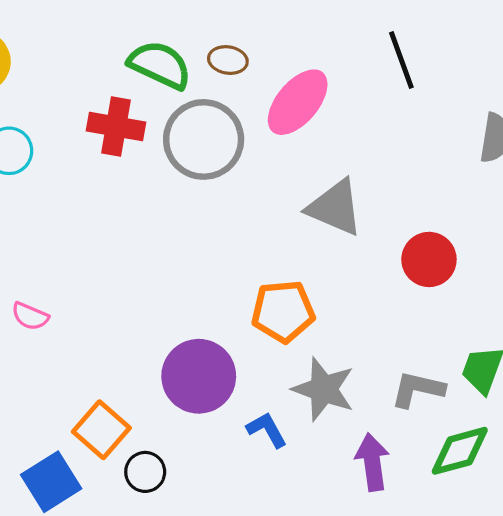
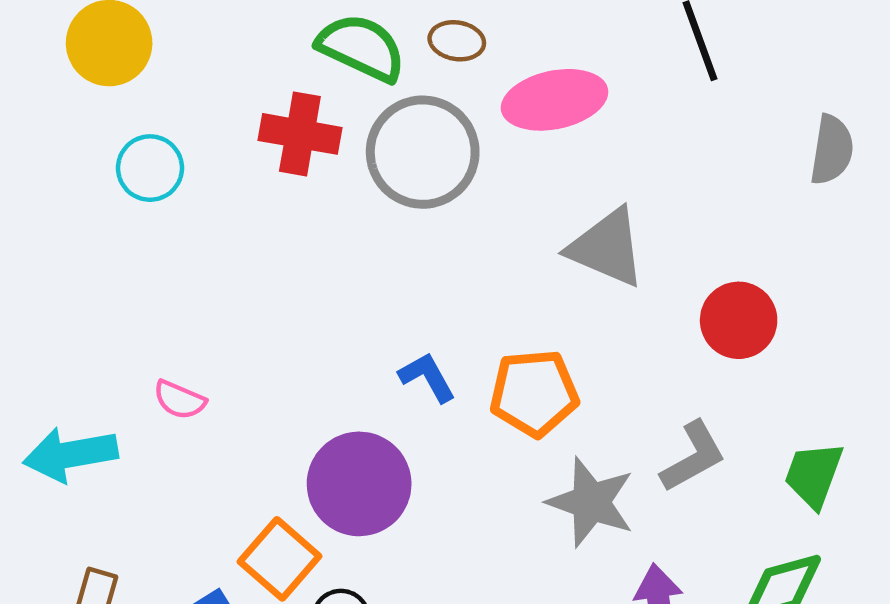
pink ellipse: (298, 102) -> (555, 100), turned 38
purple circle: (199, 376) -> (359, 484), moved
gray L-shape: (418, 389) -> (693, 457), moved, turned 138
blue L-shape: (267, 430) -> (427, 377), moved

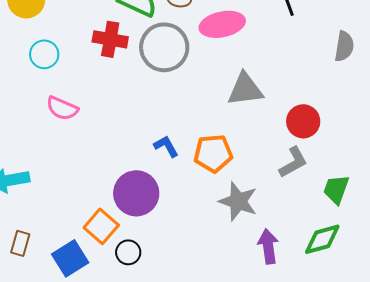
gray triangle: (607, 248) -> (245, 89), turned -30
pink semicircle: (180, 400) -> (62, 108), moved, size x1.4
gray L-shape: (693, 457) -> (293, 162), moved

